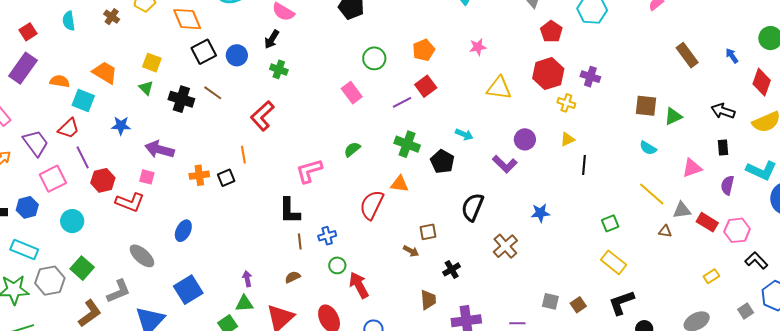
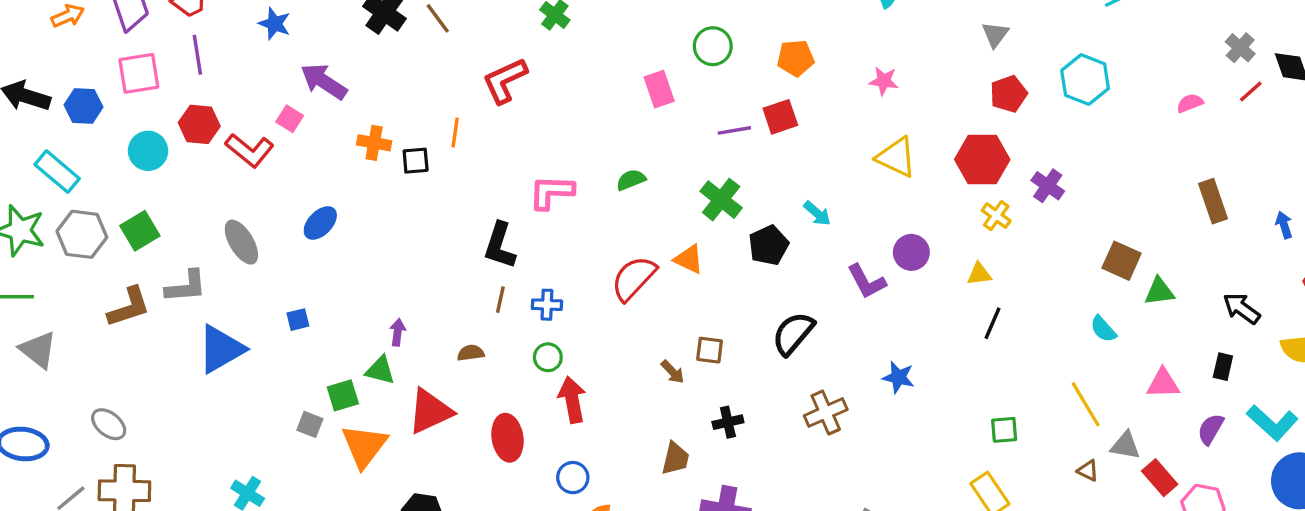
red hexagon: (103, 180) -> (199, 124), moved
blue square: (188, 290) -> (298, 320), size x0.5

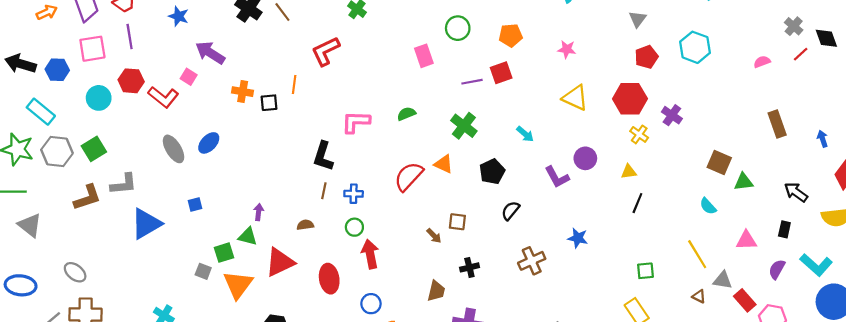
gray ellipse: (241, 242) -> (174, 149), moved
black pentagon: (769, 245) -> (492, 172), moved
black semicircle: (793, 333) -> (510, 211), size x0.7

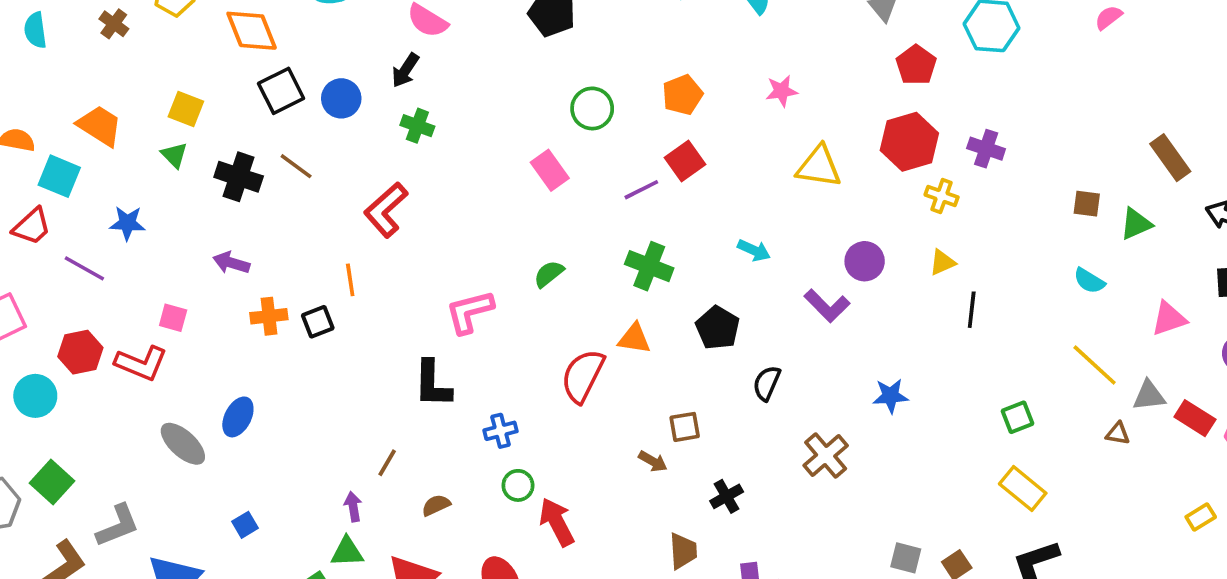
purple line: (130, 36) -> (84, 268), moved, turned -35
purple arrow: (210, 53) -> (231, 263), moved, size x0.7
brown rectangle: (777, 124) -> (1170, 158), moved
brown square: (719, 162) -> (1087, 204), size x0.7
brown line: (324, 191) -> (387, 463), moved, turned 35

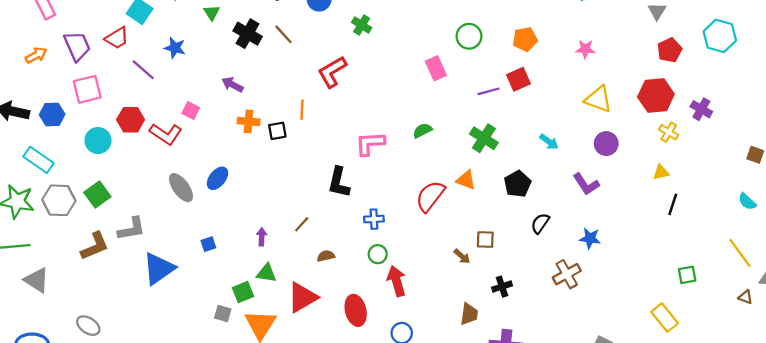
purple circle: (865, 261) -> (606, 144), moved
blue star: (890, 396) -> (590, 238), moved
yellow rectangle: (1023, 489) -> (665, 318), moved
purple arrow: (353, 507) -> (262, 237), moved

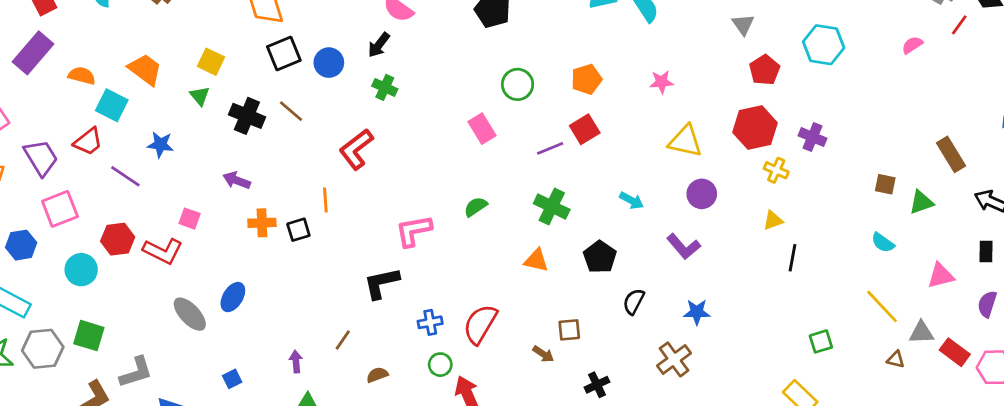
black L-shape: (339, 182) -> (381, 283), turned 72
green square: (97, 194) -> (89, 336), turned -30
red semicircle: (430, 196) -> (480, 324), moved

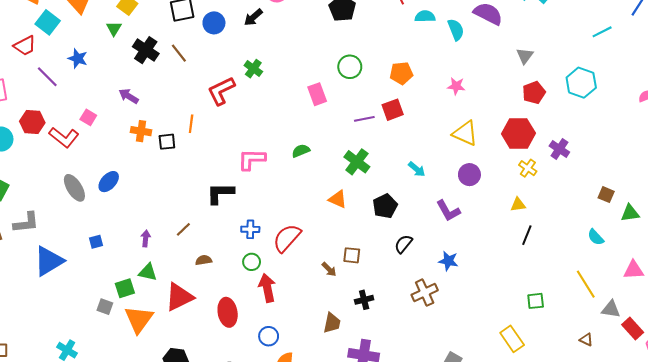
green cross: (385, 87) -> (253, 69), moved
brown triangle: (896, 359) -> (586, 340), moved

